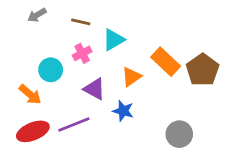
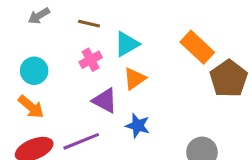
orange rectangle: (166, 62) -> (197, 47), moved
cyan circle: (51, 70) -> (34, 71), moved
orange triangle: (131, 77) -> (135, 79), moved

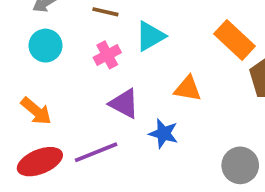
cyan circle: (34, 71) -> (46, 46), moved
orange triangle: (135, 79) -> (188, 89), moved, turned 45

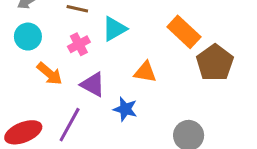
orange arrow: (36, 111) -> (50, 74), moved
purple line: (96, 152) -> (70, 125), turned -39

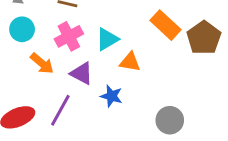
cyan triangle: (114, 29) -> (107, 39), moved
pink cross: (79, 44) -> (69, 36), size x1.4
brown pentagon: (215, 63) -> (204, 38), moved

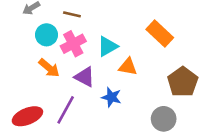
cyan circle: (22, 29) -> (47, 35), moved
brown pentagon: (204, 38) -> (183, 82), moved

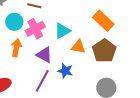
orange arrow: (49, 68) -> (16, 48), turned -120
brown pentagon: (183, 82) -> (104, 51), moved
purple line: (66, 110) -> (42, 81), moved

